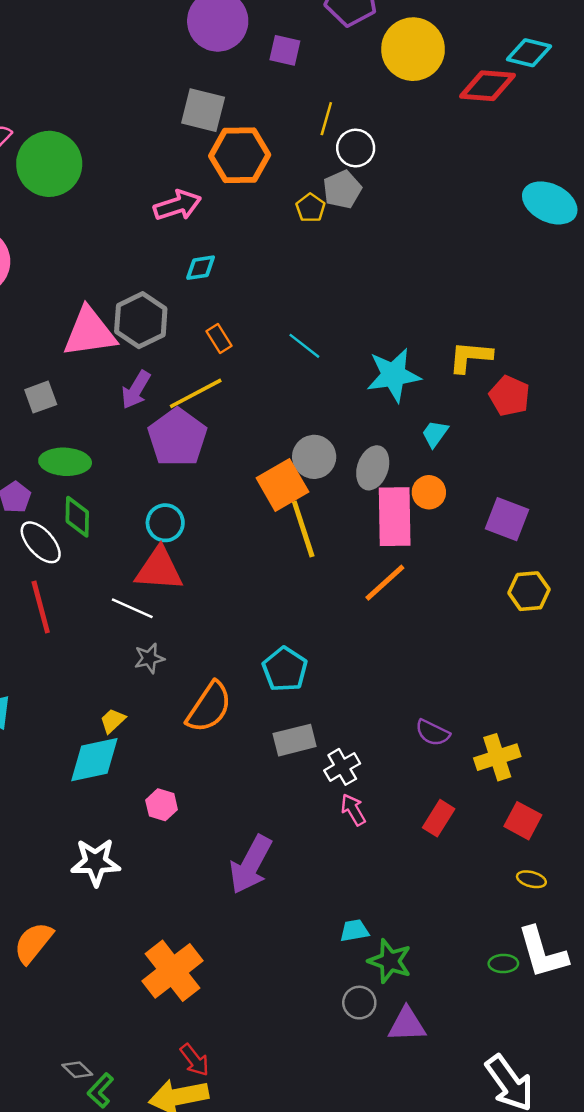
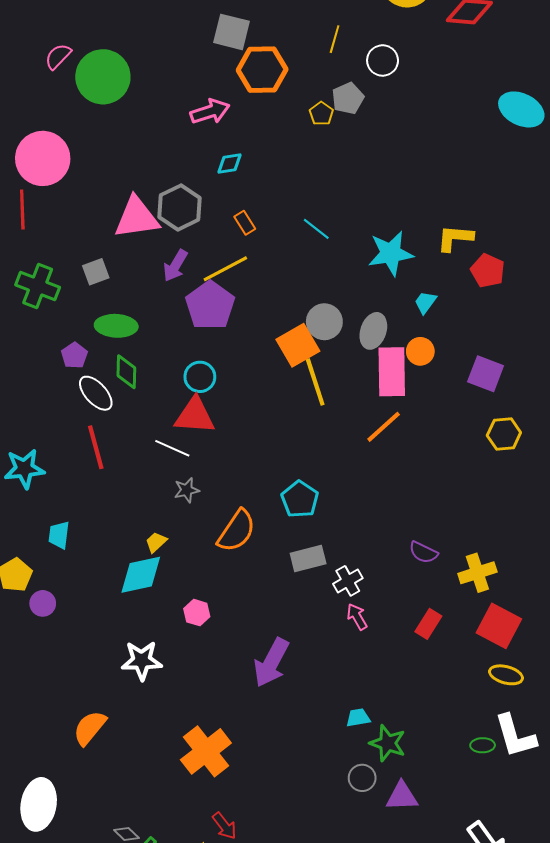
white circle: (356, 148) -> (383, 60), moved
red square: (523, 821) -> (499, 626), size x1.4
yellow ellipse: (531, 879) -> (506, 675), size x1.4

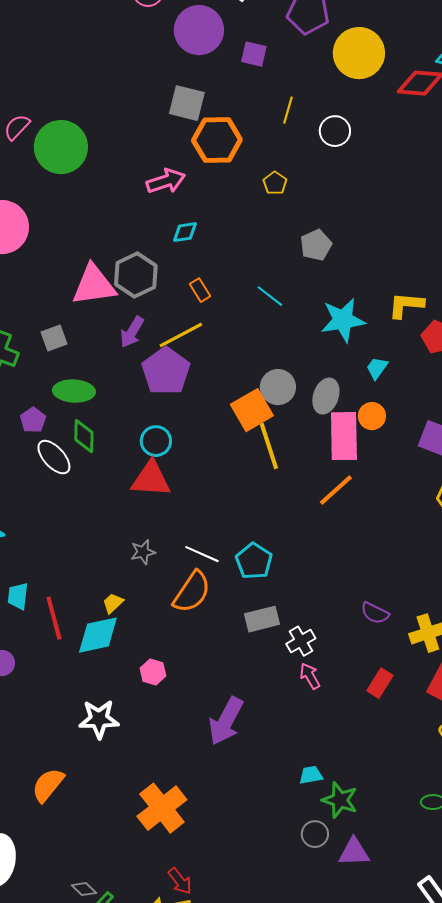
gray pentagon: (348, 98) -> (316, 245), moved
red line: (96, 447) -> (54, 618), moved
white line: (172, 448) -> (202, 554), moved

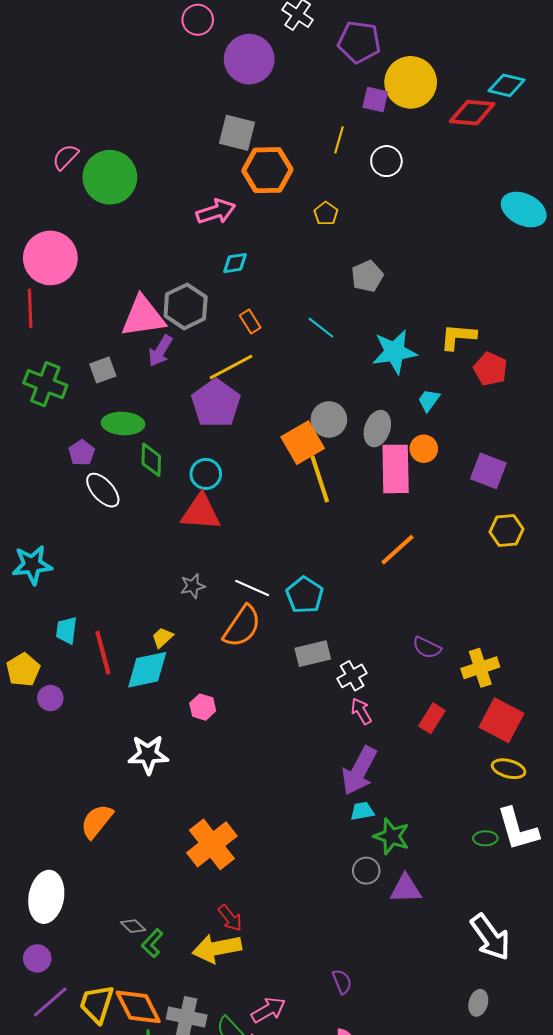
purple square: (254, 54) -> (375, 100), moved
purple arrow: (132, 332) -> (160, 351), moved
green diamond: (84, 436) -> (151, 460), moved
orange line: (336, 490) -> (398, 550), moved
purple arrow: (226, 721) -> (359, 771), moved

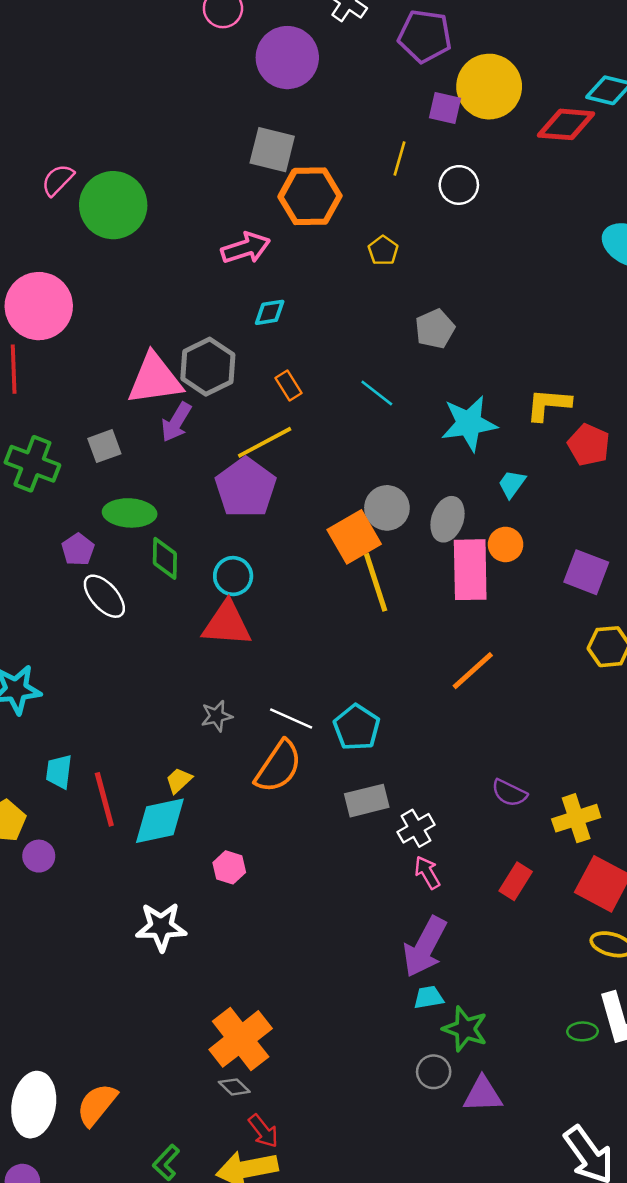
orange semicircle: (97, 821) -> (97, 1105), moved
gray diamond: (133, 926) -> (234, 1087), moved

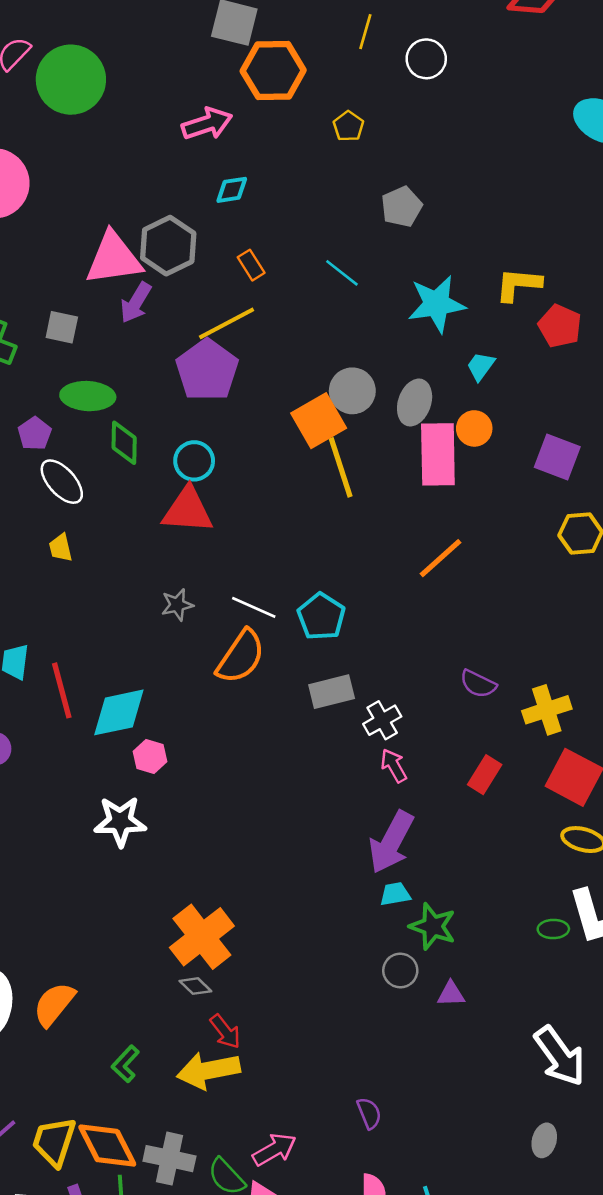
gray square: (104, 446) -> (62, 327), turned 32
yellow trapezoid: (179, 780) -> (61, 548), moved, turned -60
pink hexagon: (229, 867) -> (150, 757), moved
purple triangle: (483, 1094) -> (451, 994), size x0.7

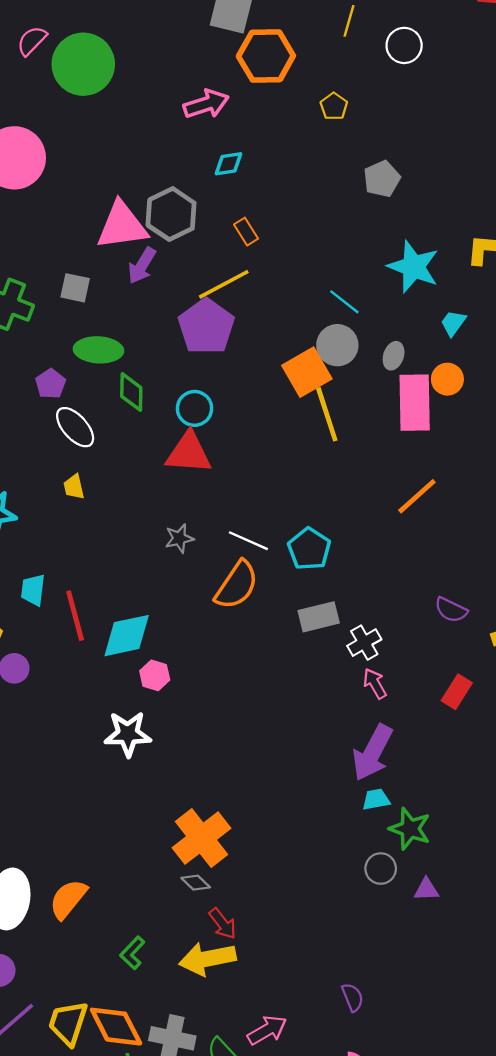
cyan line: (342, 273) -> (344, 302), moved
cyan star: (437, 304) -> (413, 267), turned 30
gray ellipse: (415, 403) -> (394, 356), size x0.7

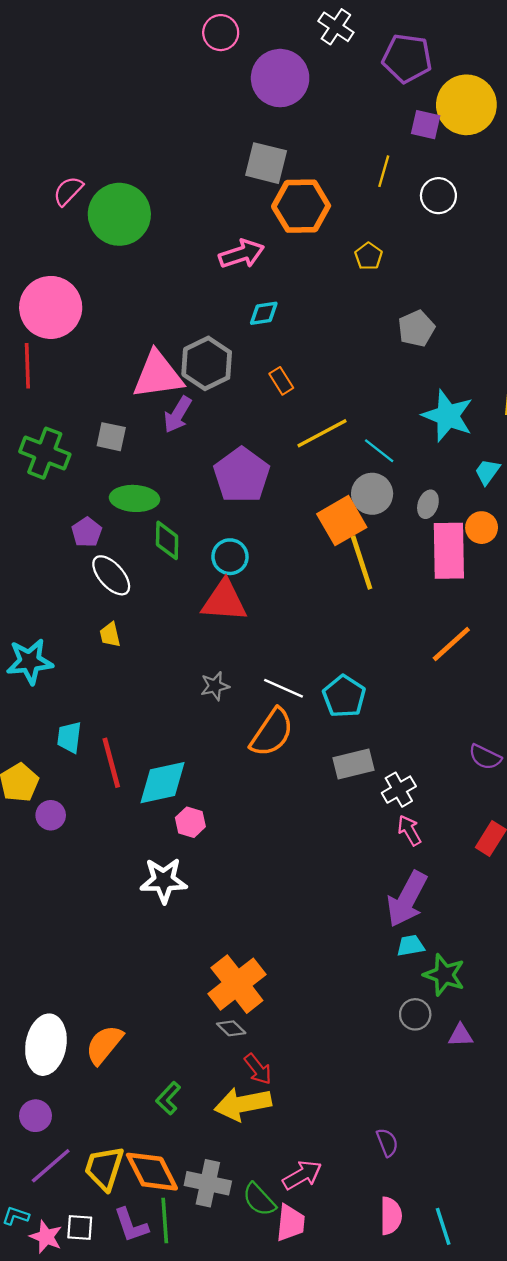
yellow line: (224, 284) -> (322, 433), moved

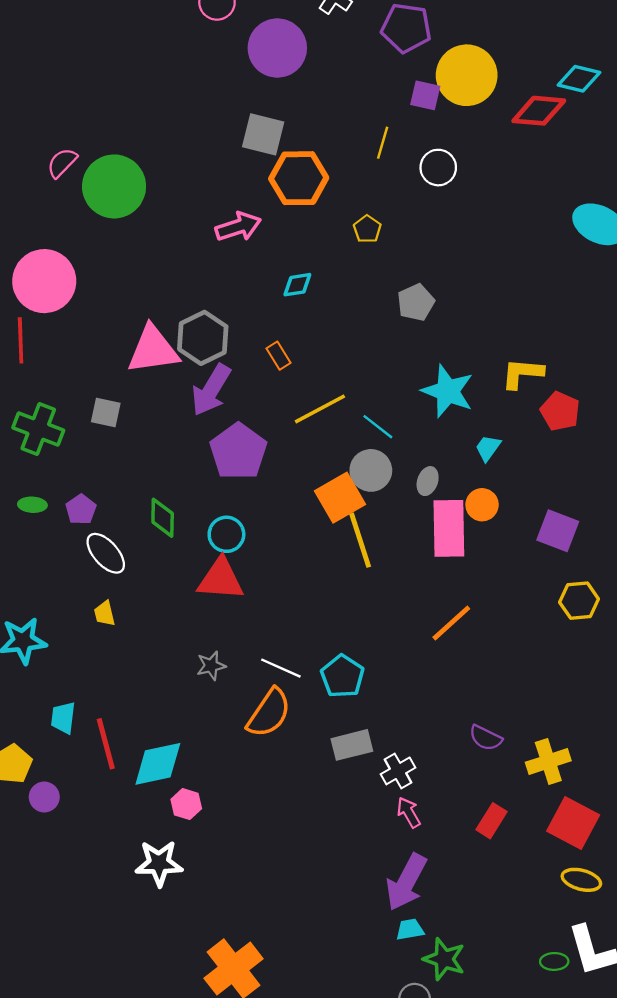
cyan diamond: (264, 313) -> (297, 285), moved
purple arrow: (178, 415) -> (211, 390), moved, size x1.4
green ellipse: (134, 498) -> (32, 505), moved, size x0.6

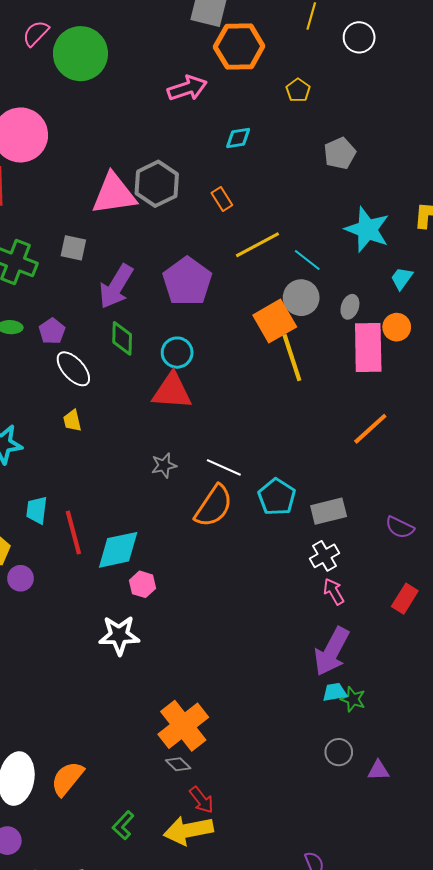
purple arrow: (211, 390) -> (116, 286), moved
cyan pentagon: (342, 676) -> (277, 497), moved
gray rectangle: (352, 745) -> (329, 511), moved
green star: (444, 959) -> (353, 699), moved, size x0.7

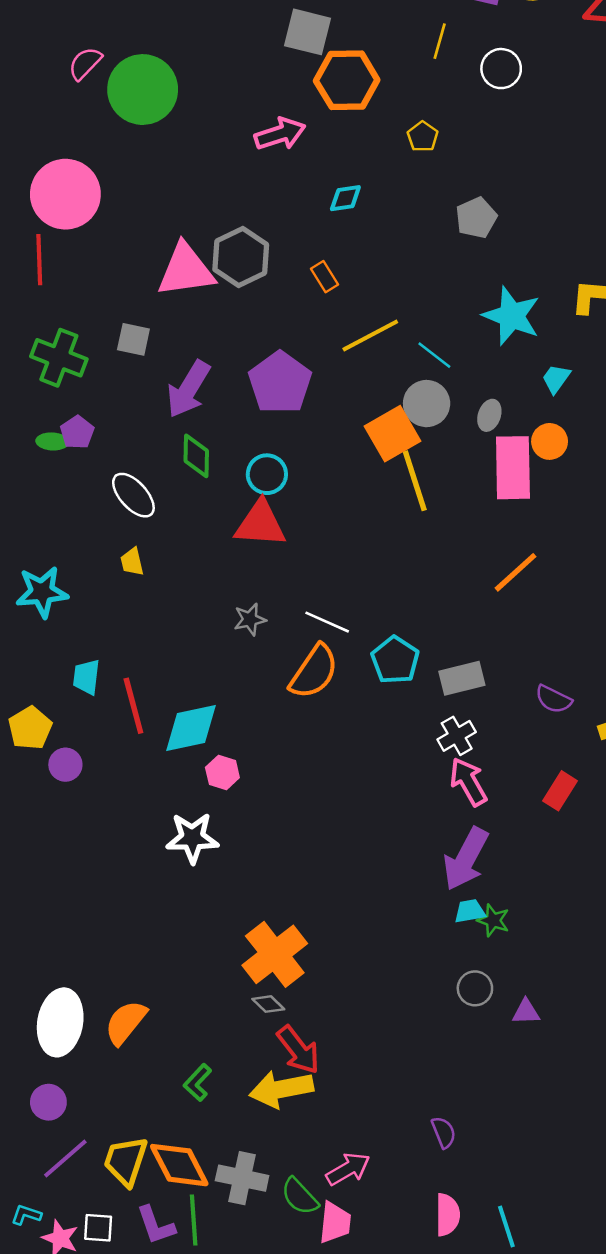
purple pentagon: (52, 331) -> (77, 432), moved
pink arrow: (334, 591) -> (468, 782), size x1.4
red arrow: (201, 800) -> (298, 1050), size x1.4

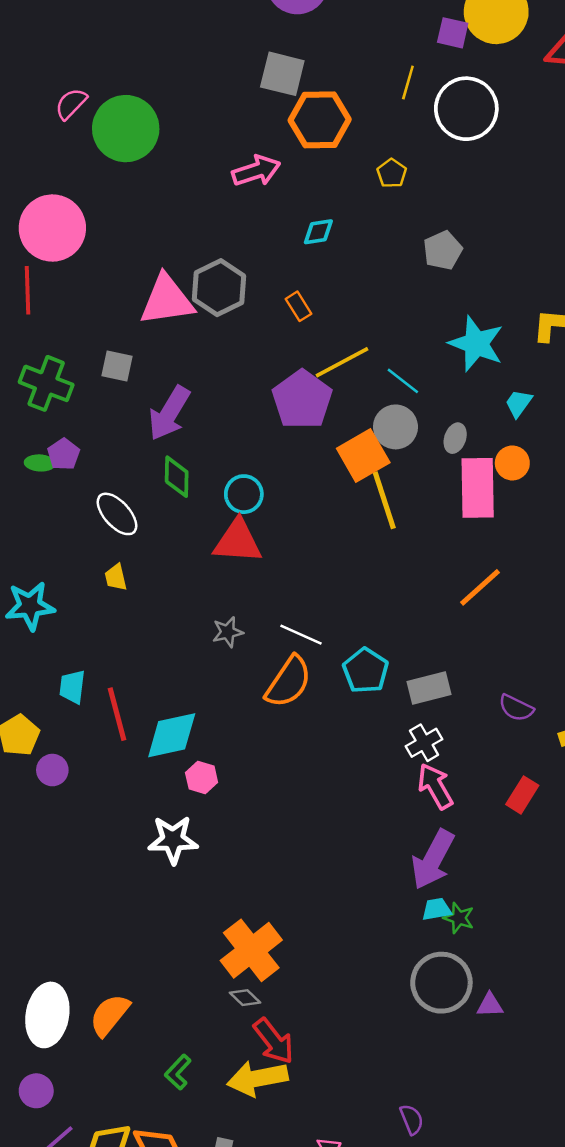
white circle: (501, 69) -> (466, 109), size x1.6
purple pentagon: (280, 383) -> (302, 400), moved
gray circle: (475, 988) -> (441, 983), size x1.8

